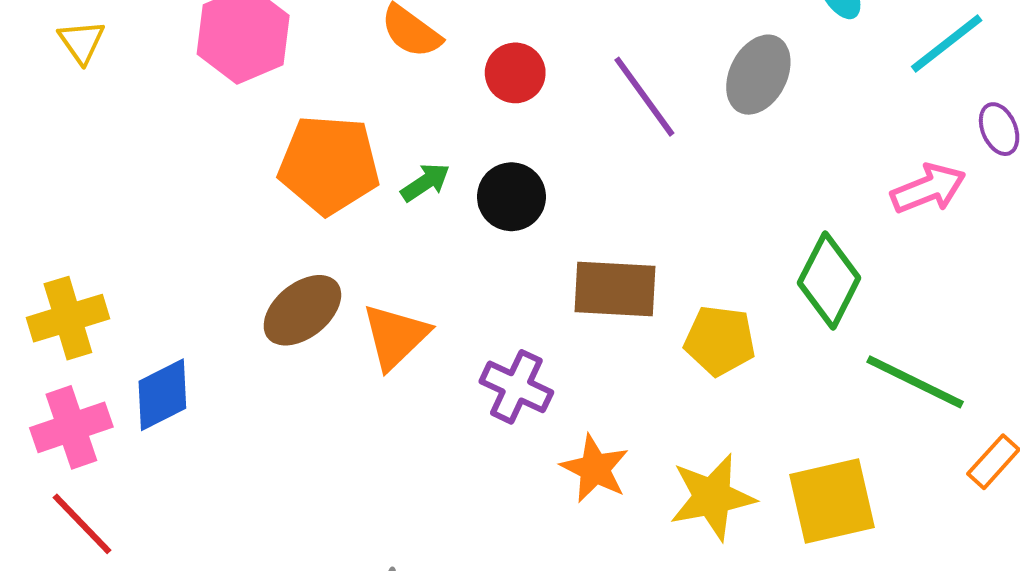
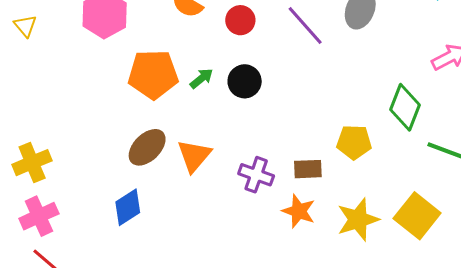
brown rectangle: (615, 289) -> (308, 169), moved, size x0.7
blue diamond: (162, 395) -> (128, 207), moved
yellow square: (832, 501) -> (417, 216), turned -33

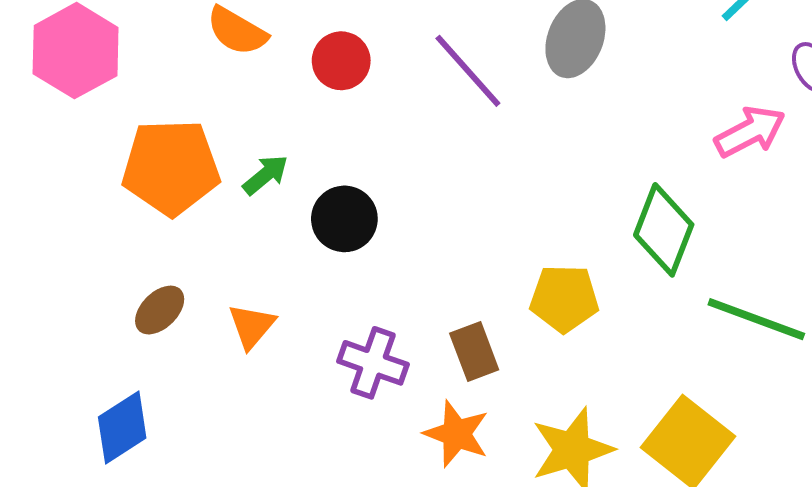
black circle: (245, 81) -> (344, 219), moved
brown ellipse: (147, 147) -> (160, 310), size x0.7
orange triangle: (194, 156) -> (252, 326), size x0.7
brown rectangle: (308, 169) -> (474, 351), turned 72

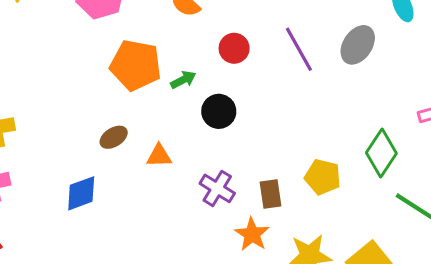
red circle: (341, 61) -> (234, 48), moved
orange triangle: (252, 326) -> (159, 156), turned 36

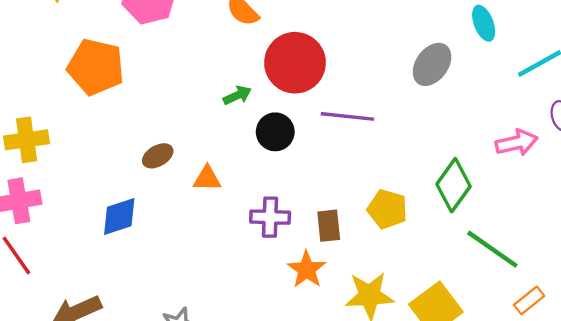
red circle: (234, 48) -> (295, 63), size x1.8
purple line: (299, 49) -> (347, 116), moved, turned -57
orange pentagon: (136, 65) -> (96, 67), moved
purple cross: (217, 188) -> (270, 217), turned -32

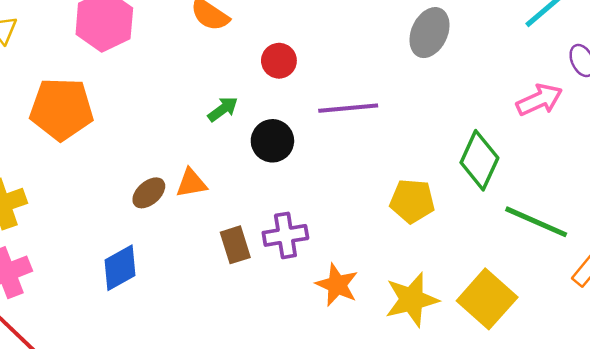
red circle: (295, 63) -> (279, 61), size x0.5
orange triangle: (207, 178) -> (191, 183), moved
brown rectangle: (329, 226) -> (235, 245), moved

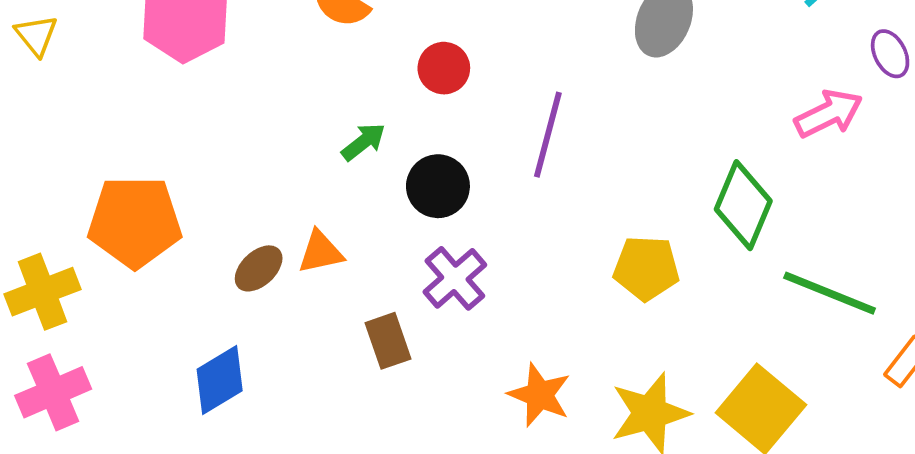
purple line: (348, 108) -> (548, 135), turned -68
orange pentagon: (61, 109) -> (135, 222), moved
purple cross: (285, 235) -> (455, 278), moved, turned -30

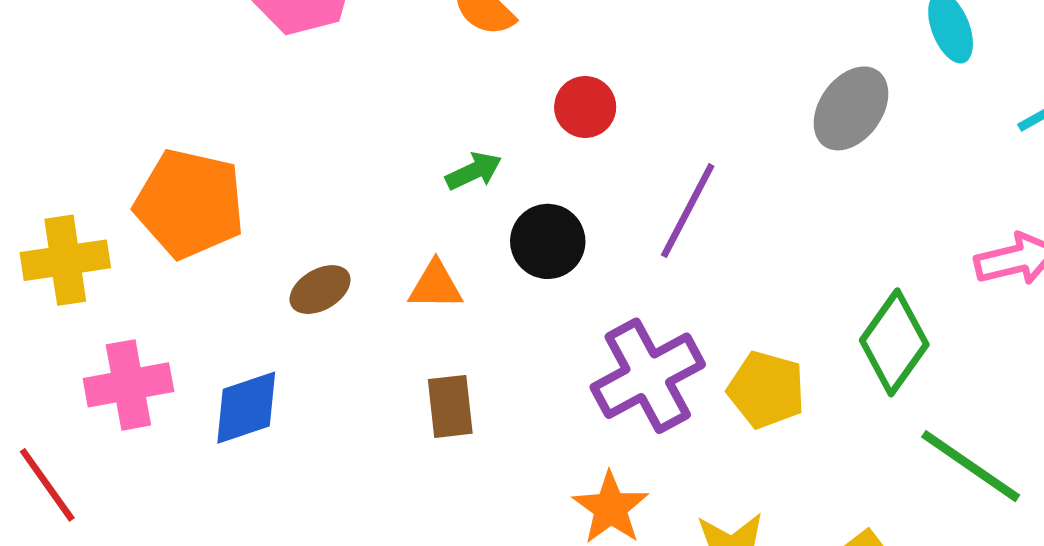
orange triangle: (321, 252) -> (436, 286), moved
purple cross: (455, 278) -> (648, 376), moved, size x1.4
pink cross: (53, 392) -> (128, 385), moved

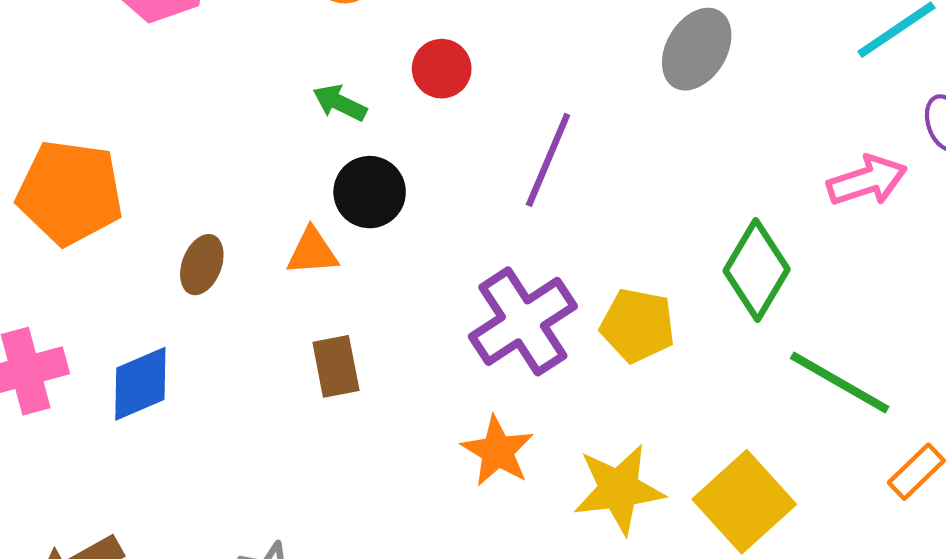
green arrow: (474, 171) -> (340, 103), moved, turned -124
black circle: (548, 241) -> (370, 192), moved
brown ellipse: (320, 290) -> (202, 265), turned -34

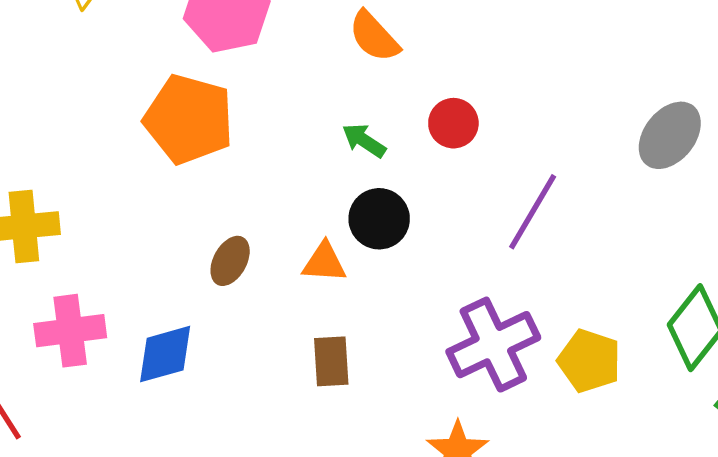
orange pentagon: (70, 193) -> (189, 119), moved

